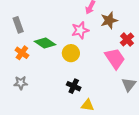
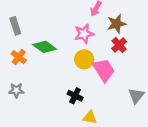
red cross: (127, 40) -> (119, 45), moved
yellow circle: (71, 53) -> (84, 59), moved
pink trapezoid: (115, 58) -> (104, 70), moved

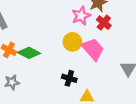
pink star: (84, 34) -> (81, 16), moved
green diamond: (45, 47) -> (29, 53), moved

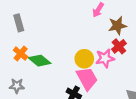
pink star: (81, 16) -> (105, 58), moved
pink trapezoid: (93, 49) -> (87, 79), moved

